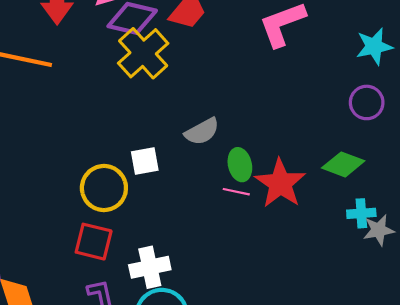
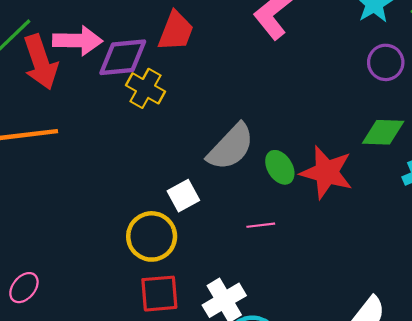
yellow cross: (143, 53) -> (145, 88), size x0.7
gray semicircle: (202, 132) -> (231, 147), size x1.4
pink line: (236, 192) -> (261, 225), moved

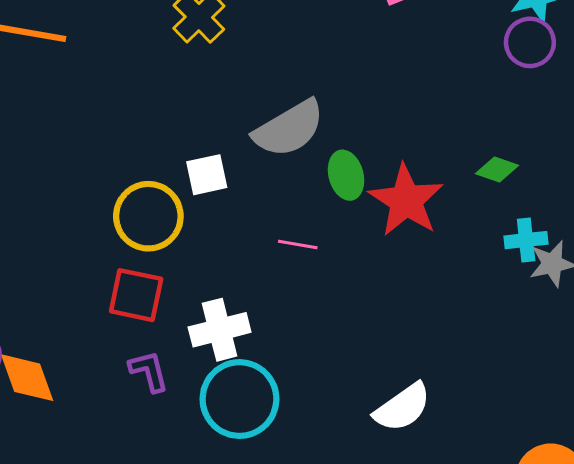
purple circle: (386, 62) -> (530, 42), moved
green diamond: (383, 132) -> (497, 169), size x0.7

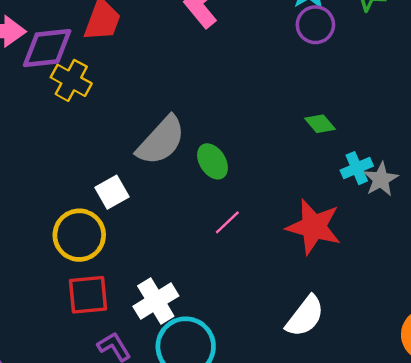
green diamond: (497, 169) -> (320, 124), turned 48
red star: (406, 200) -> (314, 227), moved
pink line: (298, 244) -> (227, 222), moved, turned -36

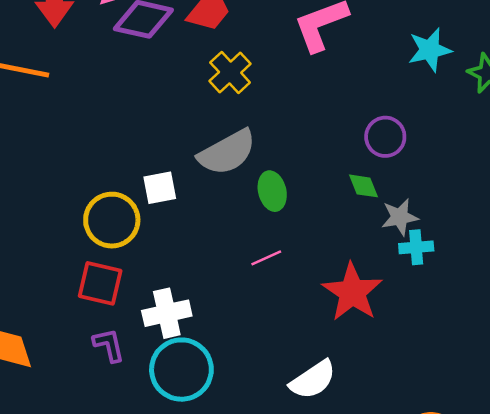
purple circle: (315, 25) -> (385, 137), moved
yellow cross: (71, 80) -> (230, 72), moved
green diamond: (320, 124) -> (363, 186), moved
gray star: (381, 179) -> (400, 217), moved

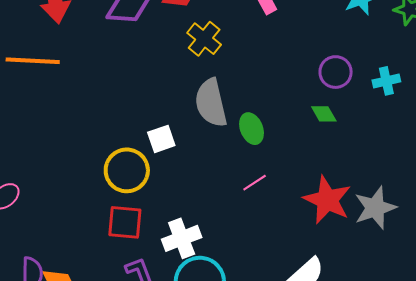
gray semicircle: (227, 152) -> (211, 103), turned 114
gray star: (400, 217) -> (375, 208), moved, size x1.4
cyan cross: (416, 247) -> (386, 81), moved

